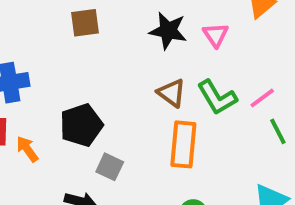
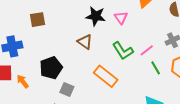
brown square: (85, 23) -> (38, 20), moved
brown triangle: (172, 93) -> (85, 42), moved
orange rectangle: (183, 144) -> (106, 76), turned -55

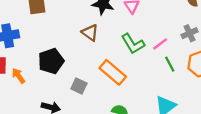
gray square: (67, 89) -> (79, 86), moved

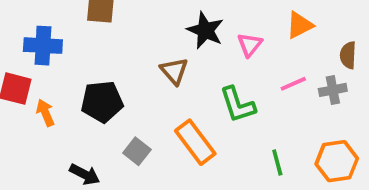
gray cross: (190, 33) -> (333, 90), moved
pink line: (160, 44) -> (293, 84), moved
green line: (170, 64) -> (277, 162), moved

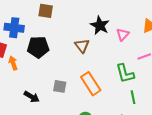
black pentagon: (102, 102) -> (38, 47), moved
green L-shape: (238, 105) -> (125, 73), moved
gray square: (137, 151) -> (60, 86), turned -32

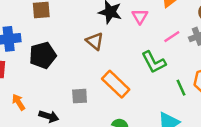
orange arrow: (13, 63) -> (19, 102), moved
green line: (133, 97) -> (181, 88), moved

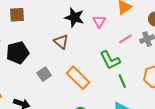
green line: (181, 88) -> (122, 81), moved
gray square: (80, 96) -> (44, 74), moved, turned -32

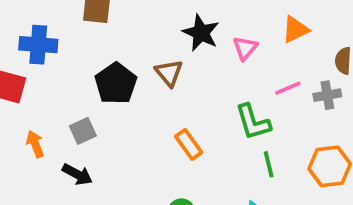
black pentagon: (18, 53) -> (116, 83), moved, turned -30
gray square: (44, 74) -> (83, 131), moved
orange rectangle: (78, 78) -> (189, 144), size x0.7

